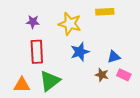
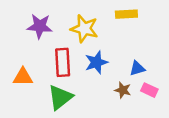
purple star: (33, 22) -> (40, 26), size x1.5
red rectangle: (37, 52) -> (63, 62), moved
orange triangle: (22, 85) -> (23, 77), moved

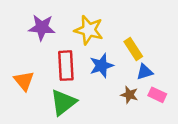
yellow rectangle: (126, 14) -> (133, 49), moved, turned 60
orange triangle: (23, 77) -> (24, 81), turned 50

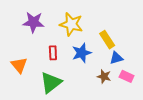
red rectangle: (66, 66) -> (53, 53), size x0.6

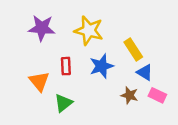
blue triangle: (116, 58) -> (145, 72), turned 48
orange triangle: (19, 65) -> (39, 81), moved
green triangle: (51, 83) -> (63, 103), size x0.7

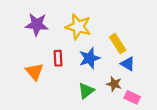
pink rectangle: (157, 95) -> (132, 97), moved
green triangle: (63, 103) -> (86, 91), moved

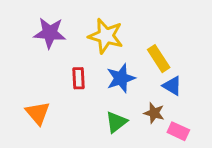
orange triangle: (35, 72) -> (38, 113), moved

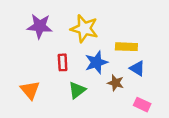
yellow rectangle: (159, 59) -> (126, 47), turned -55
brown star: (154, 113) -> (116, 83), moved
green triangle: (116, 122) -> (77, 90), moved

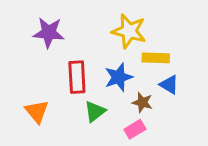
yellow star: (84, 29) -> (129, 31), moved
red rectangle: (63, 62) -> (77, 77), size x1.5
pink rectangle: (142, 105) -> (135, 129), moved, turned -56

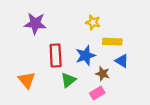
yellow star: (129, 31) -> (93, 22), size x0.6

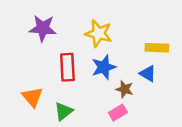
yellow star: (93, 22) -> (99, 33), moved, size x1.5
yellow rectangle: (112, 42) -> (157, 48), moved
green triangle: (68, 80) -> (64, 111), moved

